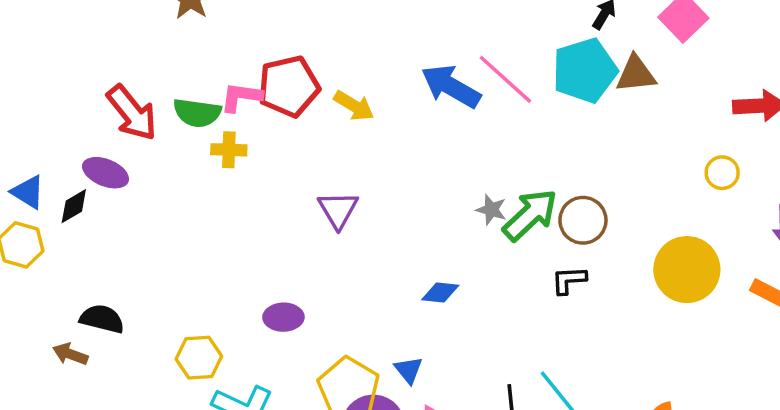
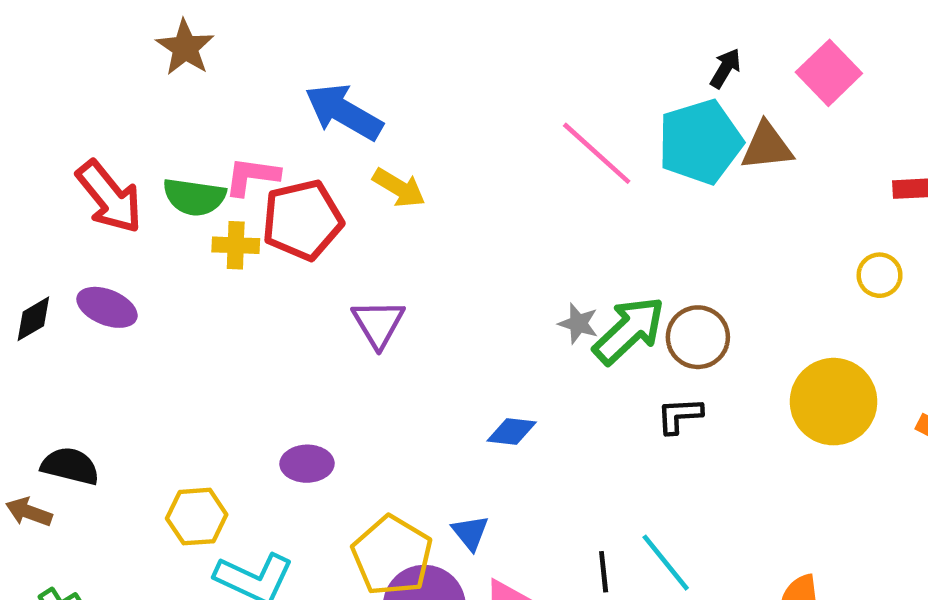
red pentagon: (289, 86) -> (302, 220), moved
blue arrow: (451, 86) -> (344, 112), moved
purple ellipse: (106, 173) -> (107, 307), moved

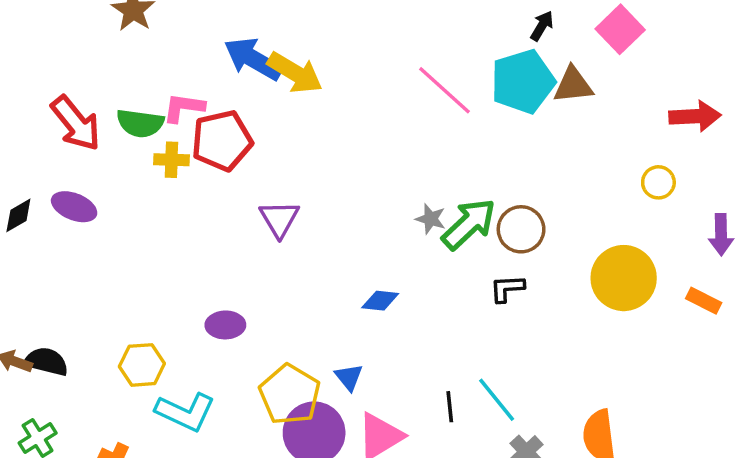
yellow arrow: (399, 188) -> (295, 73), moved, size x1.4
black semicircle: (70, 466) -> (46, 361), moved

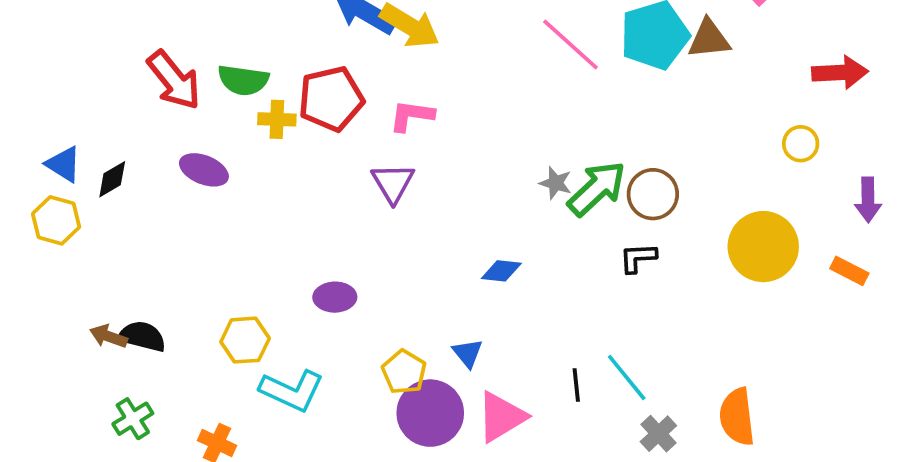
pink L-shape: (184, 108) -> (412, 116), moved
purple ellipse: (74, 207) -> (204, 170), moved
yellow pentagon: (290, 395) -> (404, 372), size x0.7

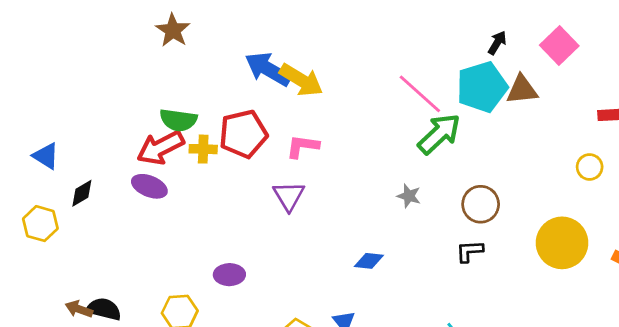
red arrow: (174, 80) -> (160, 148), moved, turned 102
blue triangle: (64, 164) -> (46, 156), moved
green arrow: (597, 189) -> (439, 134), moved
purple ellipse: (335, 297) -> (229, 275), moved

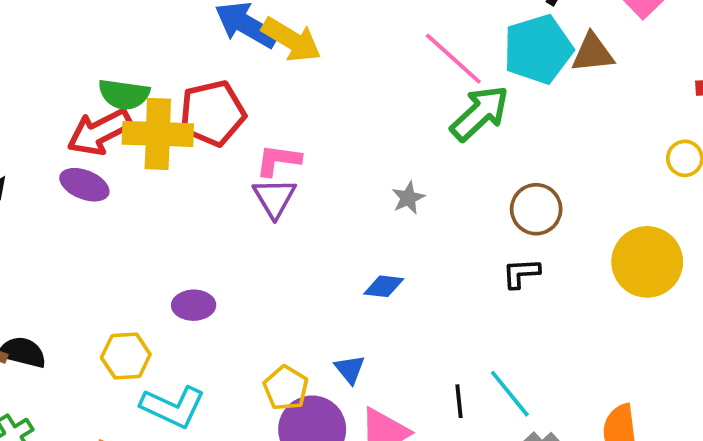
pink L-shape: (303, 146) -> (278, 160), moved
yellow cross: (203, 149) -> (158, 134), size x1.8
gray star: (409, 196) -> (408, 198), moved, turned 30

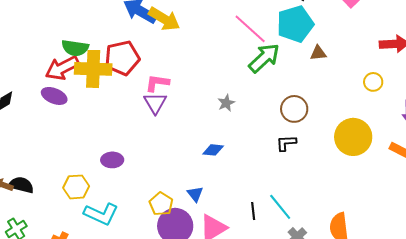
brown triangle: (593, 53) -> (318, 53), moved, size x0.7

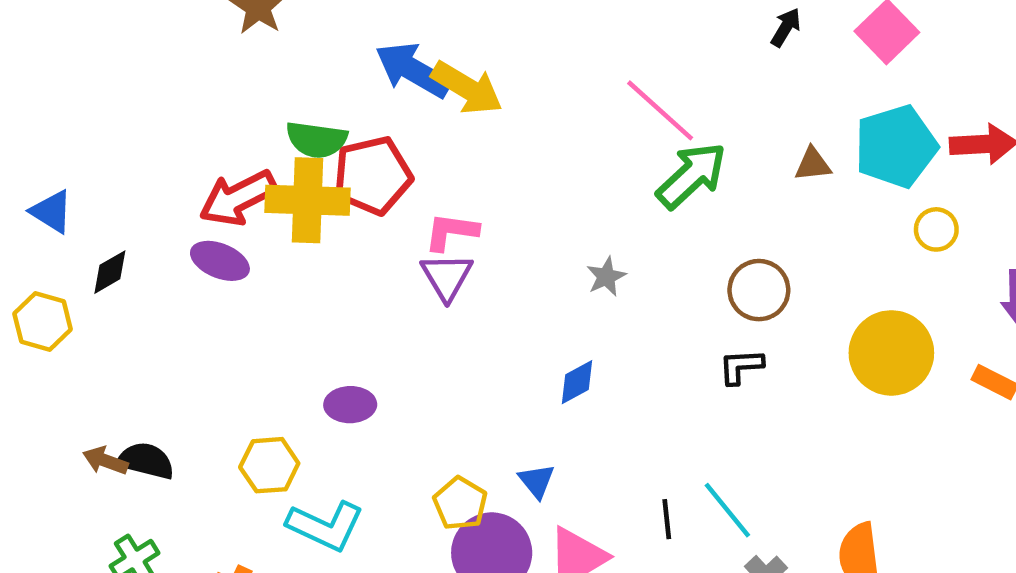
cyan pentagon: (295, 24) -> (896, 146), moved
green semicircle: (75, 48) -> (316, 140), moved
blue diamond: (213, 150) -> (577, 382), turned -35

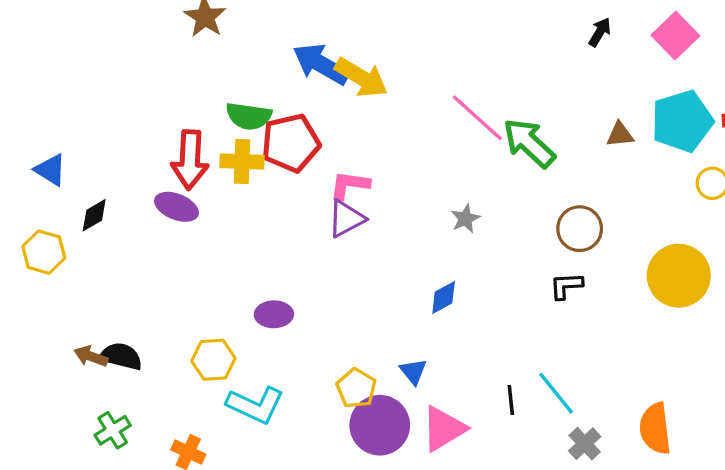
pink line: (660, 110) -> (477, 118), moved
green arrow: (692, 176) -> (529, 143), turned -94
red arrow: (238, 198) -> (190, 160), turned -60
yellow cross: (308, 200) -> (242, 161), size x0.7
purple triangle: (447, 277) -> (346, 219), turned 33

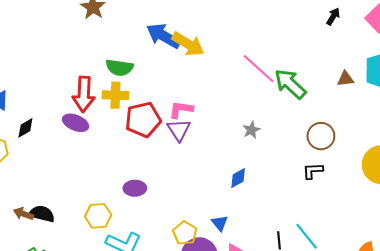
red pentagon: (291, 143) -> (143, 120), moved
purple triangle: (346, 219) -> (179, 130), turned -35

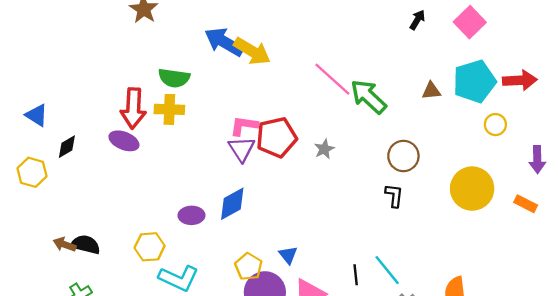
red pentagon: (143, 120) -> (276, 137), moved
black L-shape: (313, 171) -> (394, 196), turned 100
blue diamond: (238, 178) -> (232, 204), moved, size x1.4

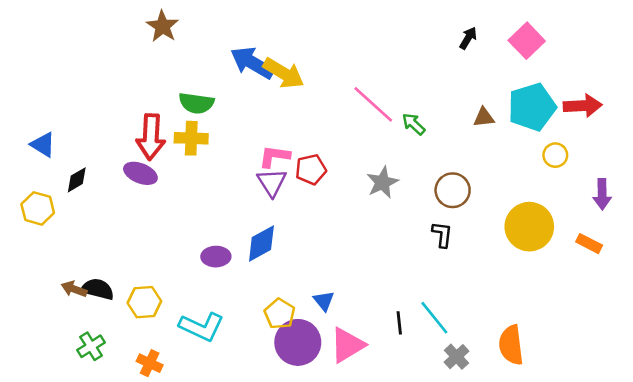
green arrow: (368, 97) -> (414, 124), size x0.6
red pentagon: (276, 137) -> (311, 169), size x0.7
gray star: (324, 149) -> (382, 182), moved, size x1.4
yellow hexagon: (150, 247) -> (144, 302), moved

